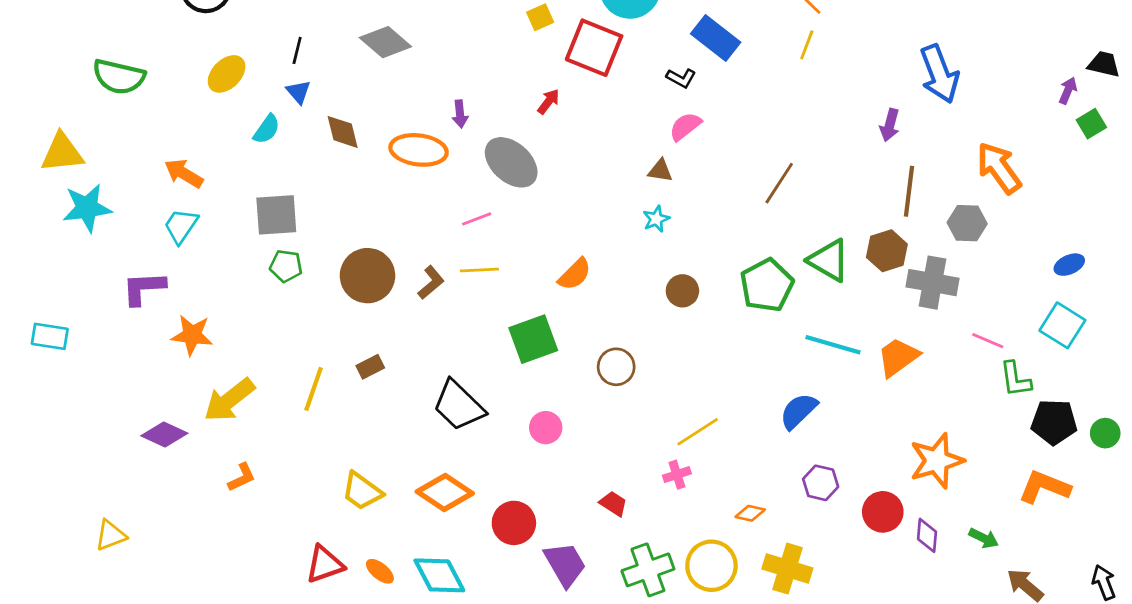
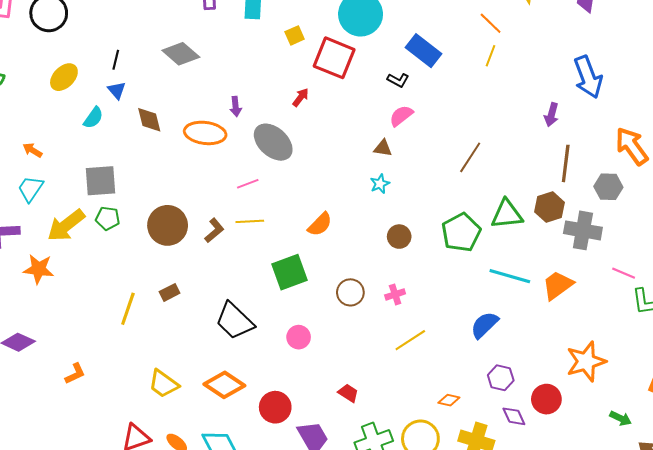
orange arrow: (184, 173) -> (32, 150), size x0.7
green triangle: (829, 260) -> (507, 214), turned -36
yellow arrow: (229, 400) -> (66, 225), moved
pink cross: (677, 475) -> (395, 294), moved
purple diamond: (927, 535) -> (514, 416), moved, turned -30

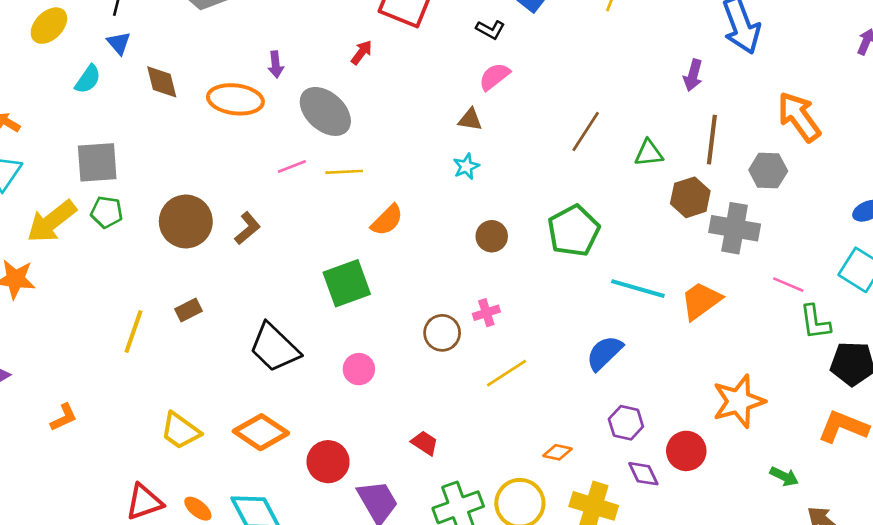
green triangle: (507, 214) -> (649, 153), moved, size x0.7
yellow line: (250, 221) -> (344, 172), moved
brown circle: (350, 292) -> (442, 333), moved

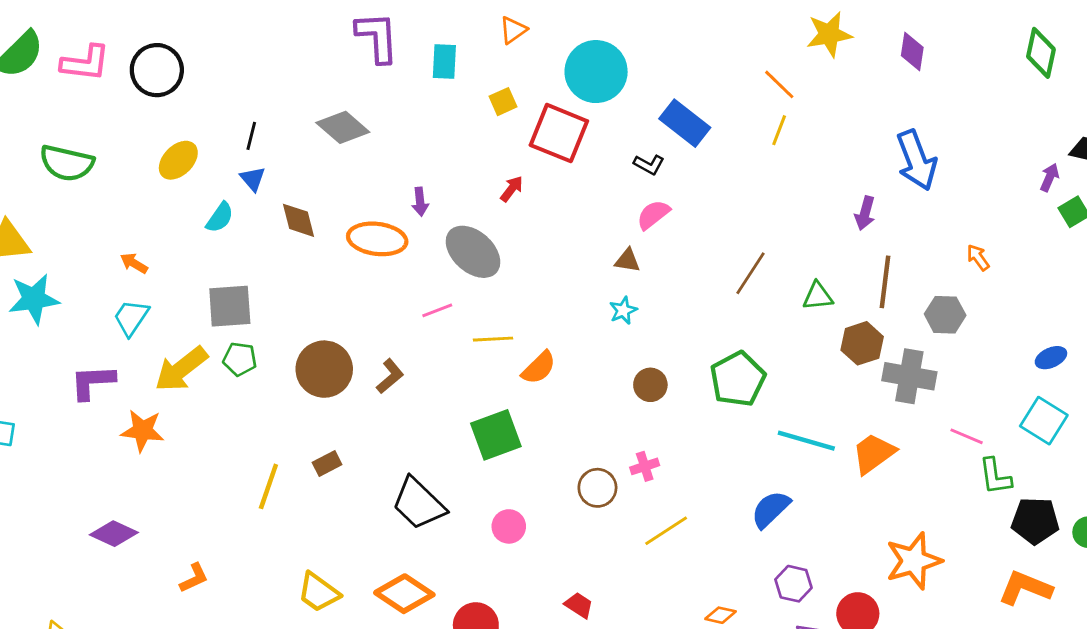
orange arrow: (799, 117) -> (978, 258), size x0.5
yellow line: (344, 172) -> (493, 339), moved

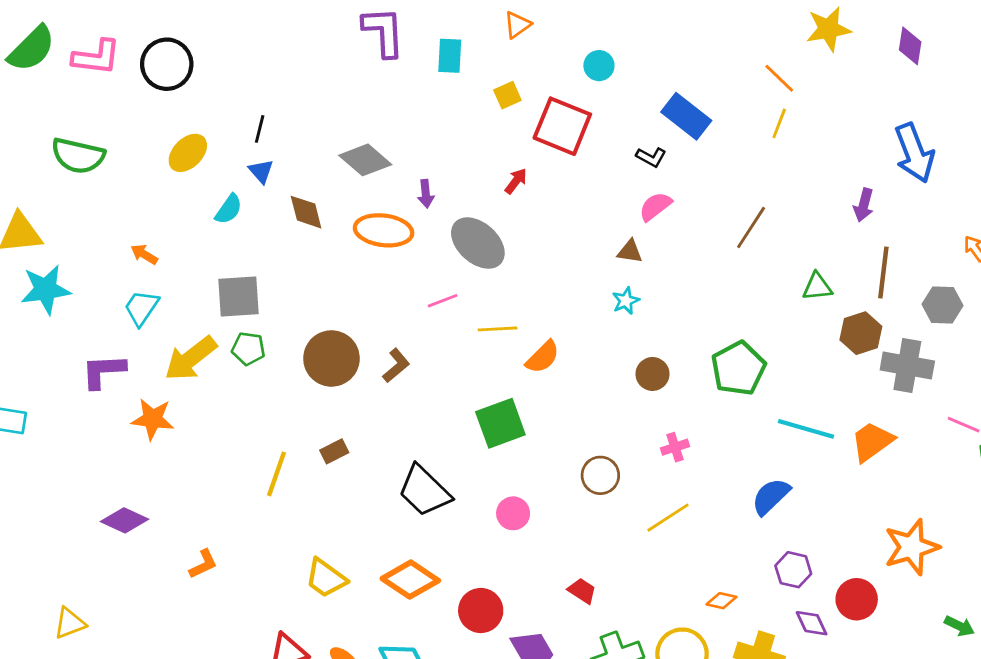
cyan circle: (596, 72) -> (599, 66), size x0.5
gray diamond: (343, 127) -> (365, 160), moved
brown line: (751, 273) -> (751, 228), moved
pink cross: (645, 466) -> (675, 447), moved

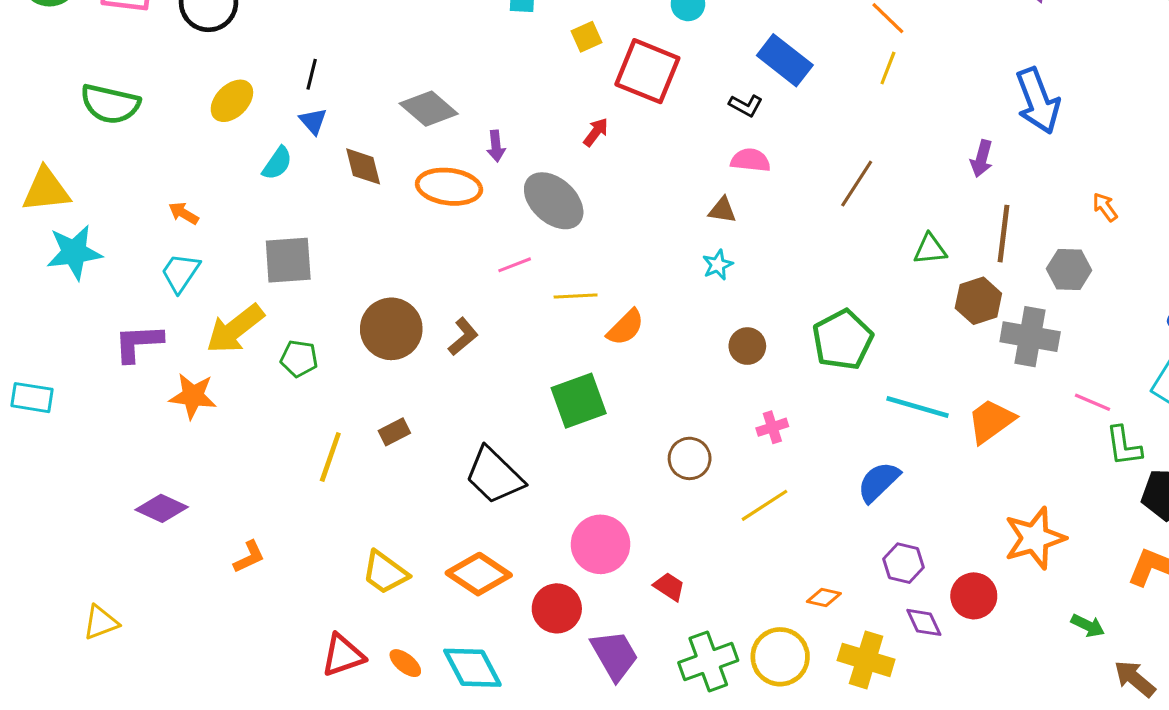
pink semicircle: (655, 206) -> (750, 160), turned 44
green pentagon: (248, 349) -> (299, 359), moved
pink circle: (513, 513) -> (601, 544), moved, size x1.6

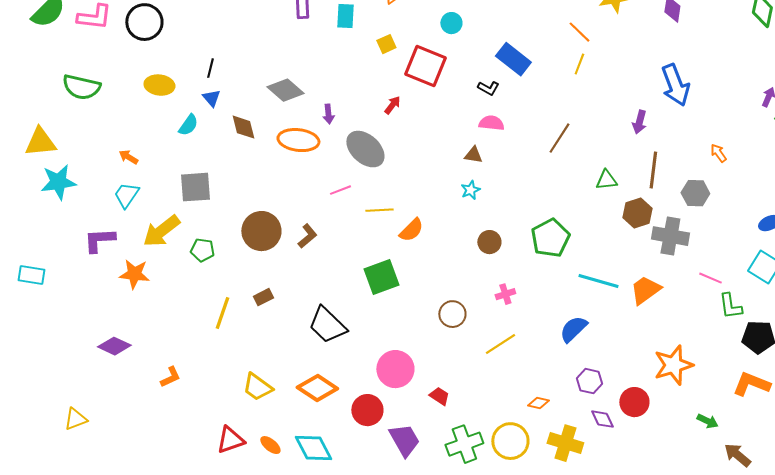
yellow ellipse: (232, 101) -> (159, 85), turned 52

